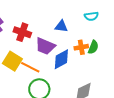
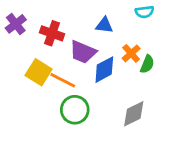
orange cross: (81, 47) -> (131, 53), turned -32
green semicircle: (93, 47) -> (147, 64), moved

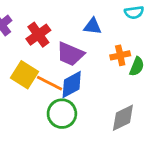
red cross: (52, 33) -> (38, 35), turned 35
orange cross: (131, 53) -> (120, 55), turned 30
blue diamond: (104, 70) -> (72, 84), moved

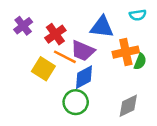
blue triangle: (92, 26) -> (102, 27), size x1.5
orange cross: (120, 55) -> (126, 52), size x1.5
orange line: (49, 83) -> (65, 57), moved

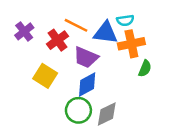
cyan semicircle: (138, 15) -> (125, 20), moved
orange cross: (126, 52) -> (131, 44), moved
orange line: (65, 57) -> (76, 25), moved
gray diamond: (128, 106) -> (107, 114), moved

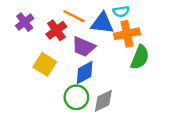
green semicircle: (145, 68) -> (140, 57), size x1.5

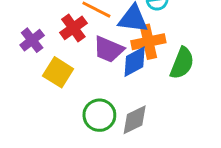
purple cross: (25, 22) -> (32, 40), moved
orange cross: (127, 34) -> (148, 42), moved
blue diamond: (85, 73) -> (135, 62), moved

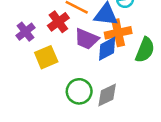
yellow square: (58, 72) -> (46, 57), turned 35

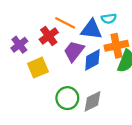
orange cross: (118, 33) -> (116, 46), moved
purple trapezoid: (86, 39) -> (74, 51), turned 105

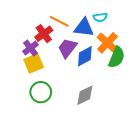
purple cross: (19, 45) -> (30, 48), moved
orange cross: (116, 46) -> (107, 43), turned -35
green circle: (67, 98) -> (41, 92), moved

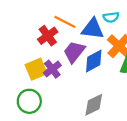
purple cross: (30, 48) -> (52, 69), moved
green circle: (41, 92) -> (29, 101), moved

